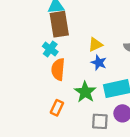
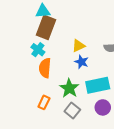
brown rectangle: (59, 24) -> (46, 27), turned 30
gray square: (100, 121) -> (72, 111), moved, turned 35

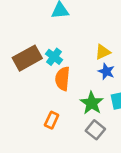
brown rectangle: (46, 27) -> (27, 58), moved, turned 40
orange rectangle: (44, 102) -> (52, 120), moved

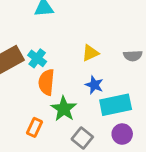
blue star: (106, 71) -> (94, 85), moved
green star: (92, 103) -> (64, 109), moved

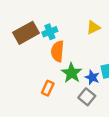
cyan cross: (37, 58) -> (50, 32), turned 32
blue star: (94, 85) -> (92, 77), moved

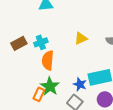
brown rectangle: (26, 33) -> (19, 43), size x0.7
green star: (72, 73) -> (50, 86), moved

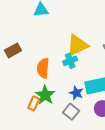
yellow triangle: (81, 38) -> (77, 45), size x1.6
cyan cross: (41, 42) -> (70, 61), moved

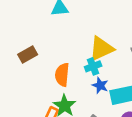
blue star: (76, 93) -> (100, 85), moved

